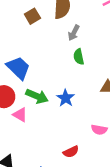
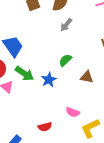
green semicircle: (79, 57) -> (65, 60), moved, turned 48

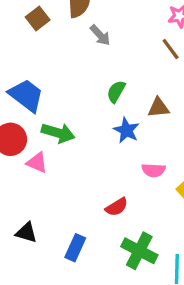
gray arrow: (66, 25) -> (100, 35), turned -64
blue star: (49, 80) -> (126, 130), moved

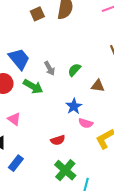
gray arrow: (100, 35) -> (49, 68), moved
blue star: (126, 130) -> (74, 106), moved
pink triangle: (37, 162) -> (14, 119), moved
blue rectangle: (75, 248) -> (16, 163), moved

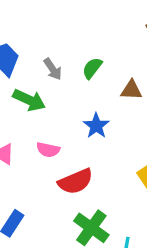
pink semicircle: (86, 123) -> (48, 150), moved
red semicircle: (58, 140) -> (76, 181), size x1.5

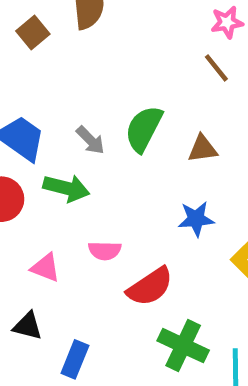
green semicircle: (92, 68) -> (144, 129), size x1.5
blue star: (96, 126) -> (196, 219), moved, turned -30

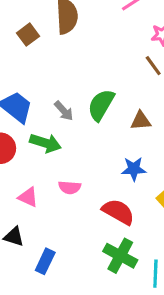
red semicircle: (150, 287) -> (118, 212), moved, turned -120

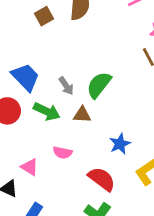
brown triangle: (141, 121) -> (82, 115), moved
blue star: (134, 169) -> (120, 144), turned -30
pink triangle: (28, 197) -> (30, 167), moved

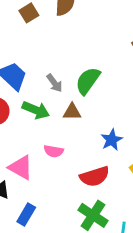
pink triangle: (30, 167) -> (21, 167), size x1.4
red semicircle: (102, 179) -> (95, 176), turned 128

